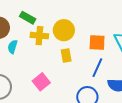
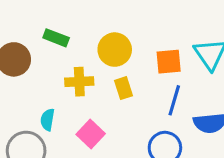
yellow cross: (39, 36) -> (79, 82), moved
cyan semicircle: (13, 47) -> (47, 120), moved

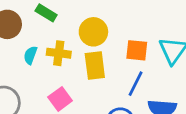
yellow rectangle: (123, 88) -> (95, 65), size x1.5
cyan semicircle: (47, 120) -> (30, 55), moved

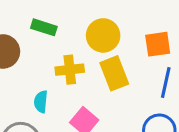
cyan semicircle: (30, 55) -> (41, 102), moved

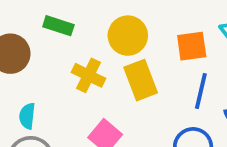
yellow cross: (70, 70) -> (88, 75), turned 32
cyan semicircle: (41, 102) -> (27, 116), moved

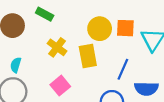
yellow circle: (128, 36) -> (100, 29), moved
orange square: (192, 46) -> (125, 28), moved

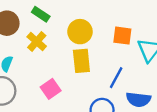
yellow circle: (100, 29) -> (80, 32), moved
yellow cross: (57, 47) -> (37, 41), moved

